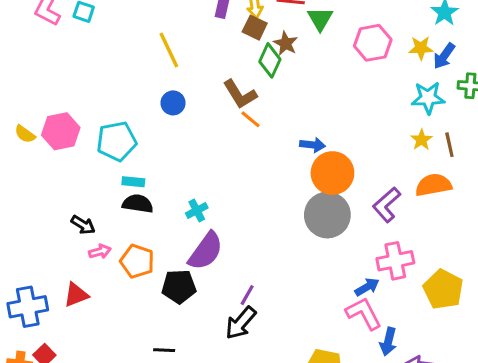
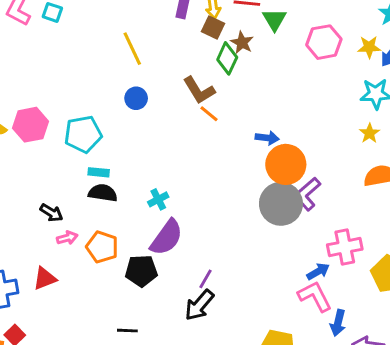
purple L-shape: (387, 205) -> (307, 194), moved

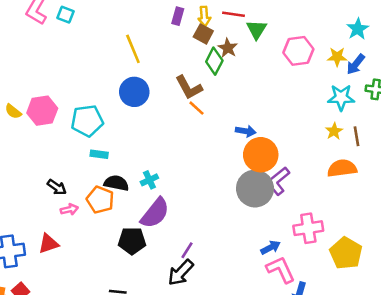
blue circle: (136, 98) -> (134, 92), size x1.5
black semicircle: (103, 193) -> (116, 183), moved
orange pentagon: (102, 247) -> (100, 200), moved
blue arrow: (318, 271) -> (271, 247), moved

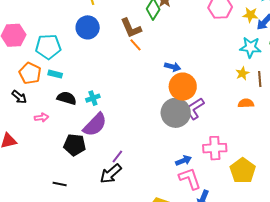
orange semicircle: (342, 168) -> (246, 103), size x0.7
orange pentagon: (100, 200) -> (30, 73), moved
pink arrow: (69, 209) -> (41, 118), moved

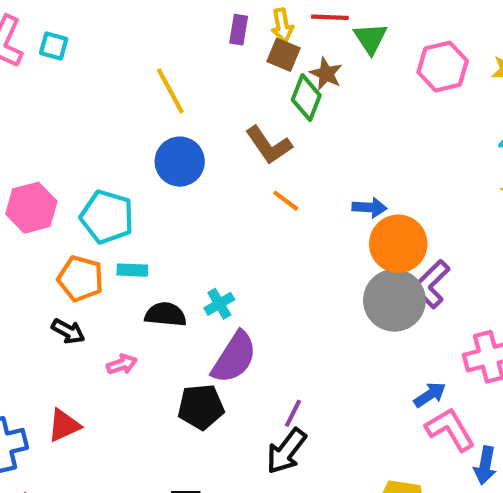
orange line: (135, 45) -> (286, 201), moved
cyan pentagon: (48, 47) -> (107, 217), turned 30

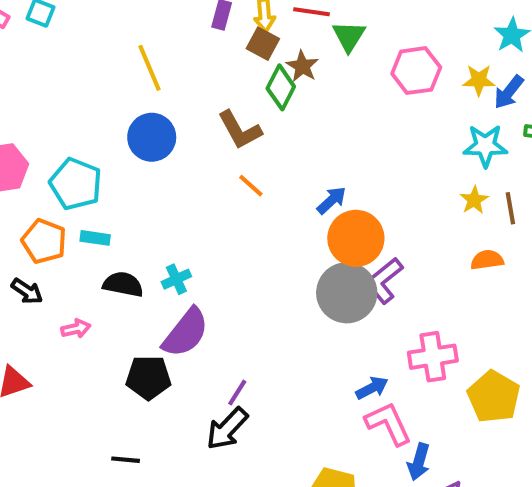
blue arrow: (370, 208) -> (332, 200), turned -52

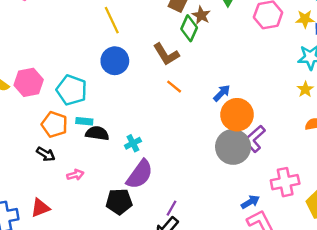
black semicircle: (123, 284) -> (97, 133), moved

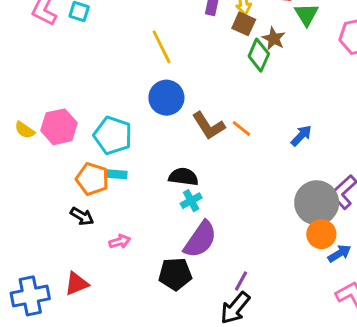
brown L-shape: (166, 54) -> (208, 126), moved
orange circle: (237, 115) -> (321, 234), moved, size x0.7
cyan rectangle: (84, 121) -> (116, 174), moved
black semicircle: (97, 133) -> (183, 177), moved
blue arrow: (250, 202) -> (339, 253), moved

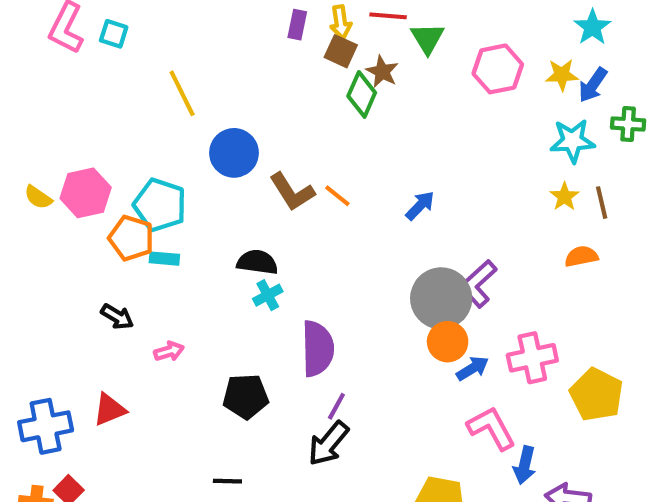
yellow line: (162, 47) -> (182, 93), moved
orange pentagon: (92, 179) -> (131, 238), moved
purple semicircle: (200, 239) -> (318, 349), moved, turned -36

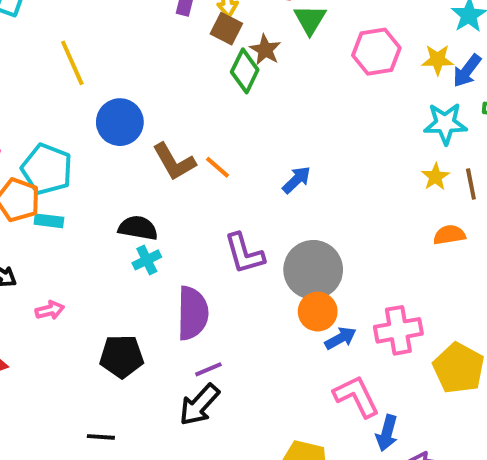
purple L-shape: (478, 284) -> (244, 253), moved, turned -66
purple line: (336, 406) -> (208, 369), turned 36

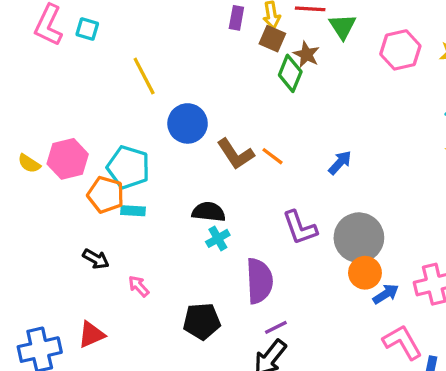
pink arrow: (50, 310) -> (139, 286), turned -115

